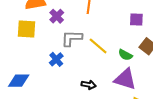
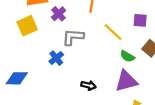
yellow square: (27, 29) -> (27, 26), turned -30
yellow line: (98, 46) -> (113, 32), moved
purple triangle: (125, 79) -> (126, 81), turned -35

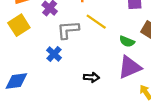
yellow line: (113, 32) -> (96, 22), moved

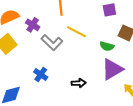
gray L-shape: (68, 30) -> (52, 42), turned -125
blue cross: (54, 54) -> (41, 74), moved

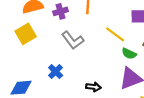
purple cross: (33, 25) -> (61, 11), moved, turned 32
yellow line: (77, 32) -> (115, 34), moved

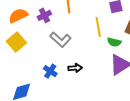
yellow line: (115, 34) -> (98, 27), turned 54
black arrow: (93, 87) -> (75, 68), moved

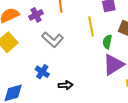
green semicircle: (114, 42) -> (107, 42), turned 88
black arrow: (75, 68) -> (66, 85), moved

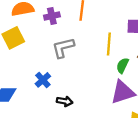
gray L-shape: (53, 40) -> (63, 48), turned 110

